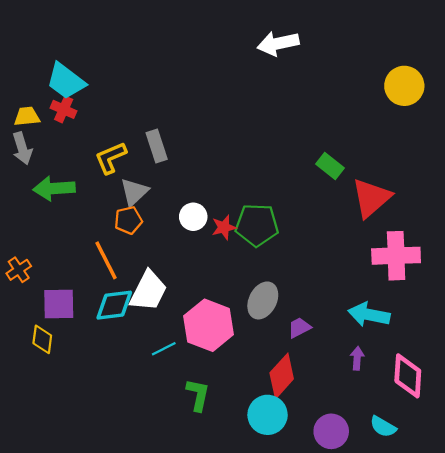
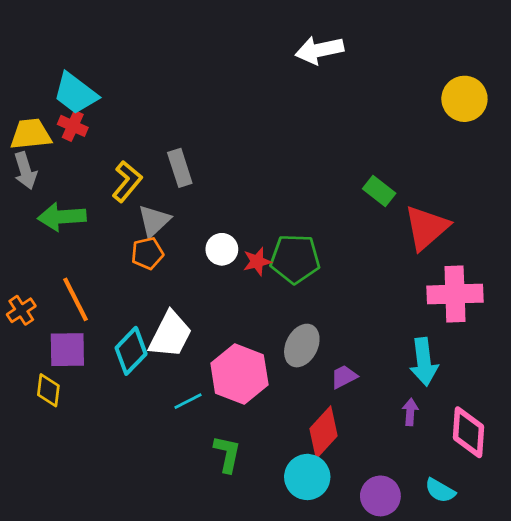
yellow trapezoid: (27, 117) -> (31, 134), size x1.4
yellow L-shape: (111, 158) -> (127, 182), turned 153
orange line: (106, 260) -> (75, 299), moved
cyan diamond: (114, 305) -> (131, 351), turned -39
cyan arrow: (369, 315) -> (424, 362), turned -108

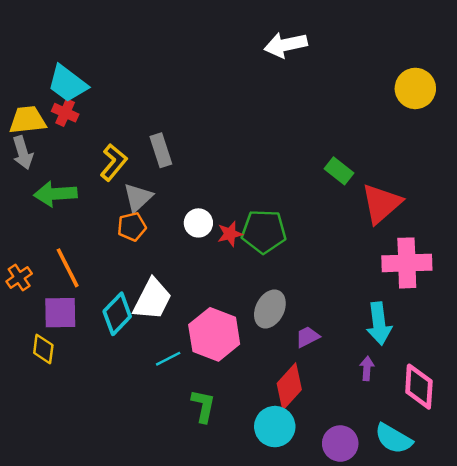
cyan semicircle: (440, 491) -> (394, 439), size x1.4

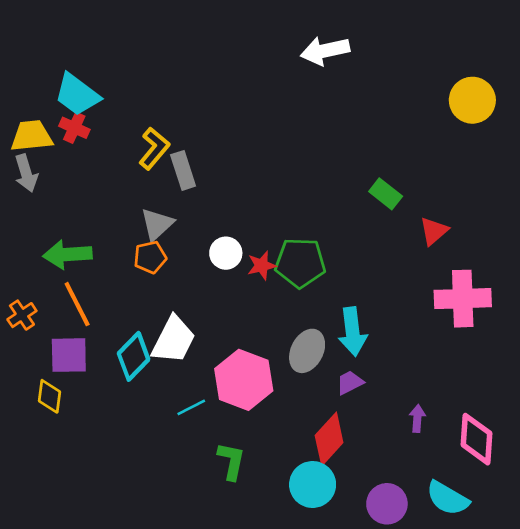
yellow L-shape: (114, 162) -> (154, 148), moved
green arrow: (55, 194) -> (67, 254), moved
red triangle: (381, 204) -> (434, 231), size x0.6
cyan arrow: (379, 324) -> (353, 332), moved

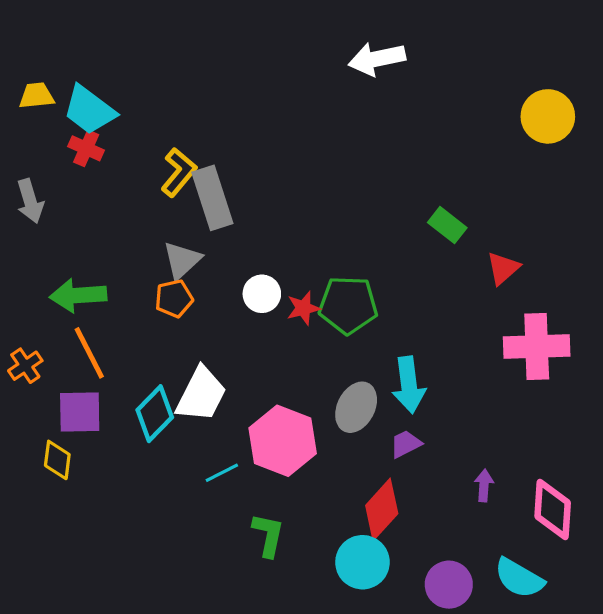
yellow trapezoid: (32, 136) -> (37, 96), moved, size x0.7
gray rectangle: (183, 170) -> (212, 198), size x1.4

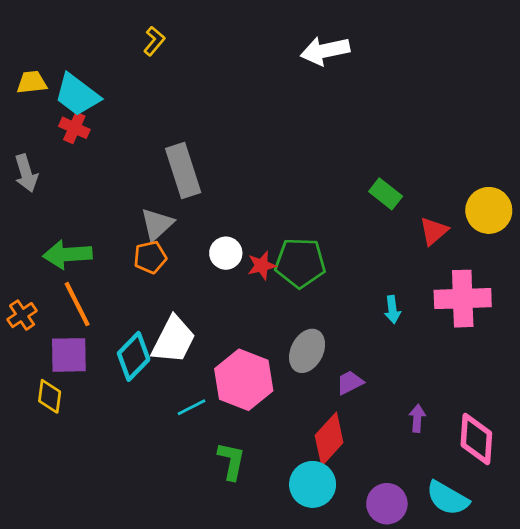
yellow circle: (548, 116) -> (489, 210), moved
yellow L-shape: (179, 172) -> (154, 41), moved, size x0.7
cyan arrow: (409, 385) -> (392, 310), moved, size x0.6

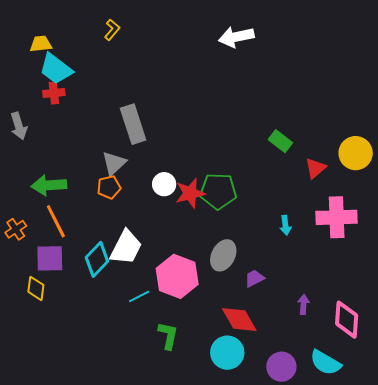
yellow trapezoid: (32, 82) -> (41, 44), moved
red cross: (74, 128) -> (54, 93), turned -30
red star: (262, 265) -> (190, 193), size x1.4
red diamond: (329, 439) -> (239, 320), turned -72

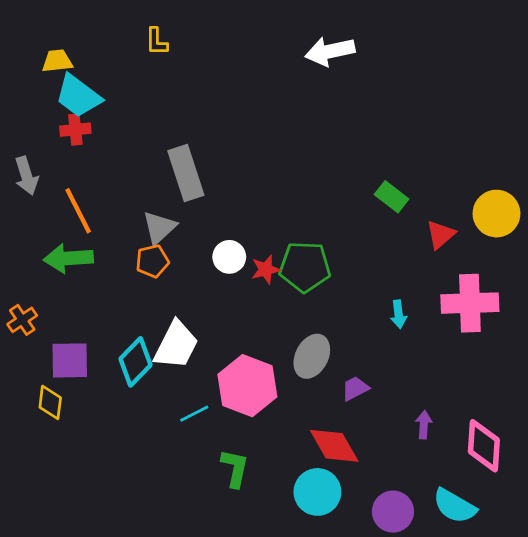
yellow L-shape: (112, 30) -> (157, 41), turned 140
red star: (190, 193) -> (266, 270), size x0.7
orange line: (56, 221) -> (78, 211), moved

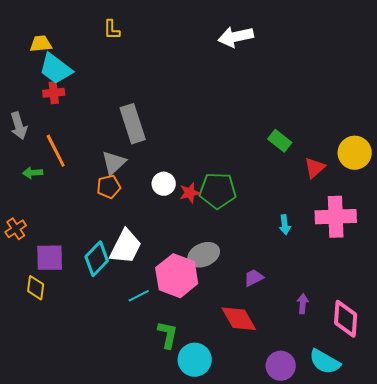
green arrow: (68, 258) -> (33, 173), moved, size x0.6
gray ellipse: (312, 356) -> (204, 255), moved, turned 40
cyan circle: (317, 492) -> (195, 360), moved

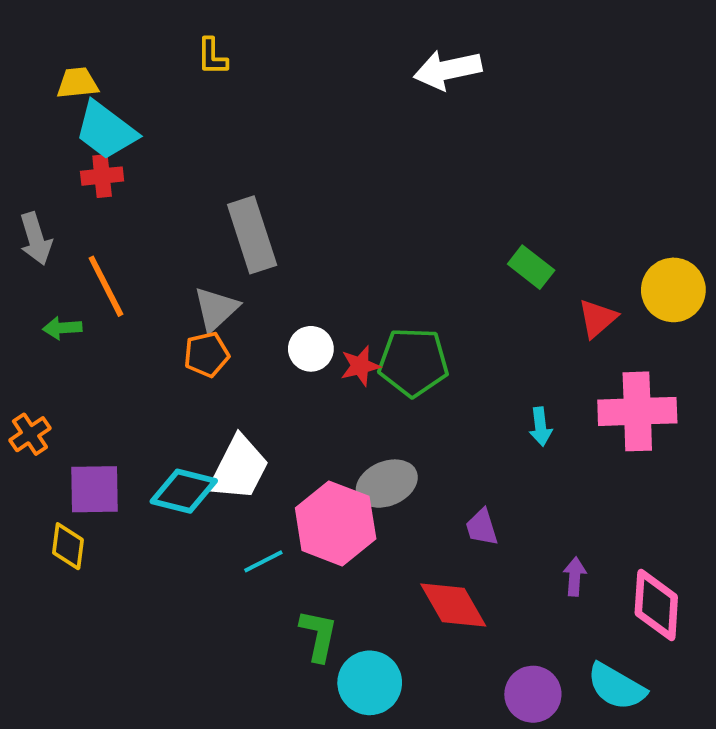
cyan diamond: (97, 259) -> (184, 491), turned 60
purple trapezoid: (254, 278) -> (482, 527), turned -80

